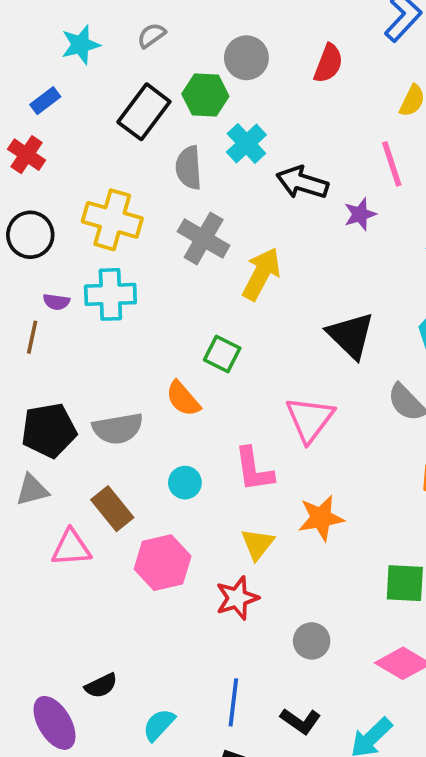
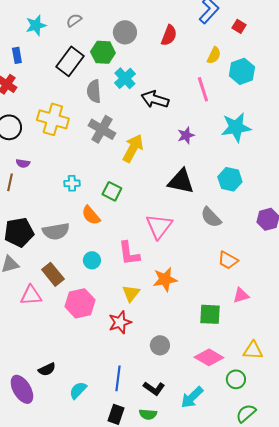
blue rectangle: (45, 101) -> (17, 55), turned -63
purple star: (360, 214) -> (186, 135), moved
cyan cross: (110, 294) -> (72, 183), moved, size x0.6
black triangle: (351, 335) -> (181, 181), turned -32

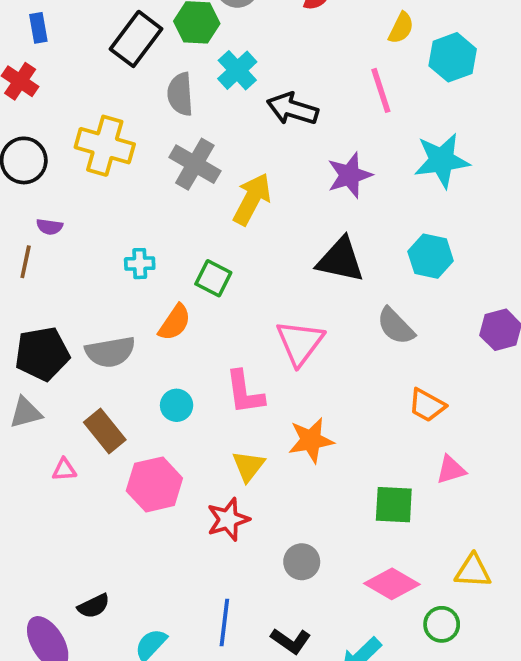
purple star: (186, 135) -> (350, 175), size x1.4
orange semicircle: (91, 215) -> (175, 322), turned -105
pink triangle: (31, 295) -> (64, 470), size x0.6

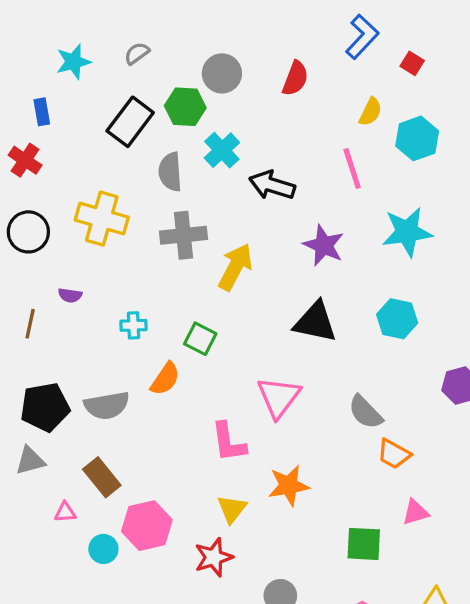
gray cross: (195, 164) -> (184, 235), turned -36
purple star: (350, 175) -> (324, 245), turned -30
purple semicircle: (50, 227) -> (70, 295), moved
gray semicircle: (396, 326) -> (365, 412), moved
cyan circle: (177, 405) -> (103, 549), moved

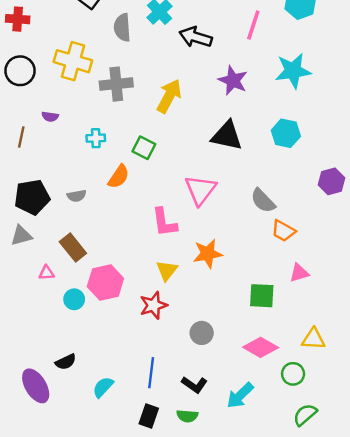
red cross: (25, 160) -> (18, 19), turned -30
pink line: (352, 169) -> (253, 25), turned 36
gray cross: (184, 235) -> (116, 84), moved
gray semicircle: (107, 405) -> (77, 196), size x0.6

